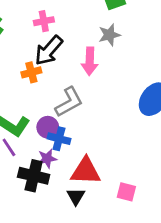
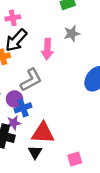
gray star: (109, 35) -> (72, 34), moved
blue cross: (59, 139) -> (23, 108), turned -35
pink square: (126, 192) -> (75, 159), moved, turned -32

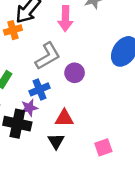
purple circle: (14, 99) -> (75, 73), moved
red triangle: (43, 133) -> (64, 118), size x0.7

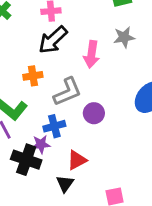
orange cross: (13, 30) -> (33, 76), moved
red triangle: (64, 118) -> (77, 160), turned -36

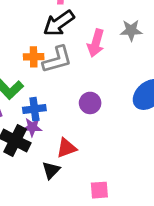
gray L-shape: (67, 92) -> (57, 60), moved
blue cross: (54, 126) -> (34, 109), moved

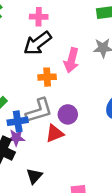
orange cross: (34, 57) -> (47, 77), moved
gray L-shape: (57, 60) -> (39, 111), moved
red triangle: (66, 148) -> (55, 134), moved

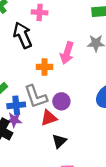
black arrow: (38, 43) -> (23, 35), moved, turned 100
gray L-shape: (39, 111) -> (36, 97), turned 85
black triangle: (34, 176) -> (59, 141), moved

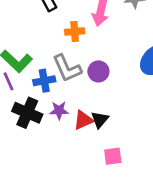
red triangle: (49, 118) -> (83, 120), moved
purple star: (14, 120) -> (59, 110), moved

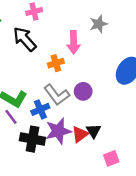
purple star: (59, 110) -> (58, 131), size x1.6

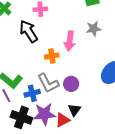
black triangle: (94, 131) -> (74, 110), moved

